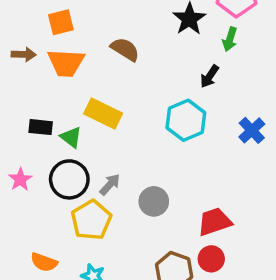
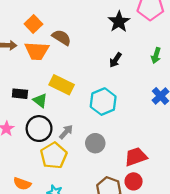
orange square: (61, 22) -> (33, 24), turned -30
green arrow: (230, 39) -> (156, 55), moved
brown semicircle: (125, 49) -> (62, 37), moved
black arrow: (210, 76) -> (116, 60), moved
cyan hexagon: (186, 120) -> (103, 102), moved

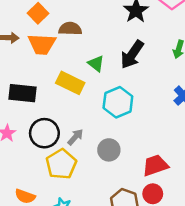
brown semicircle: (62, 37) -> (70, 29), turned -30
black arrow: (116, 60) -> (132, 54), size x1.6
black rectangle: (20, 94) -> (22, 93), size x1.5
green triangle: (40, 100) -> (96, 64), moved

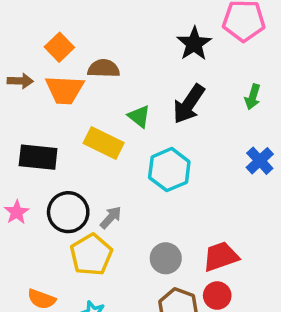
gray circle: (109, 150) -> (166, 258), moved

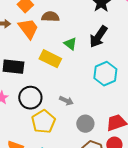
orange trapezoid: (65, 90) -> (28, 29), turned -130
cyan hexagon: (169, 170) -> (105, 74), moved
gray arrow: (111, 217) -> (66, 101), moved, turned 72

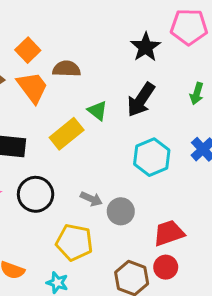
yellow rectangle: (50, 59) -> (67, 134), turned -65
yellow pentagon: (43, 122) -> (74, 242), moved, turned -30
gray circle: (85, 124) -> (121, 211), moved

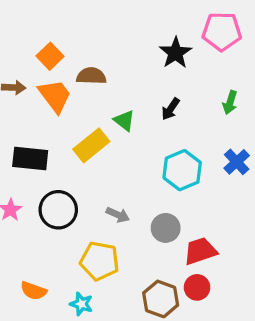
black arrow: (141, 100) -> (171, 109), size x0.6
gray circle: (121, 211) -> (166, 228), moved

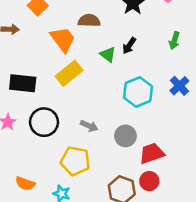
brown semicircle: (91, 76) -> (89, 21), moved
orange trapezoid: (55, 96) -> (63, 39), moved
green triangle: (124, 121) -> (108, 54), moved

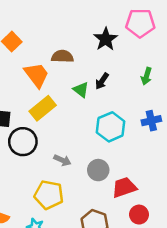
blue cross: (179, 86) -> (151, 121), turned 30
black circle: (44, 122) -> (23, 142), moved
red circle: (149, 181) -> (139, 215), moved

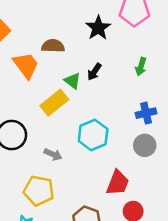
yellow rectangle: (43, 108) -> (54, 103), moved
cyan hexagon: (111, 127) -> (93, 135), moved
gray circle: (98, 170) -> (145, 145), moved
red trapezoid: (124, 187) -> (118, 183), turned 130

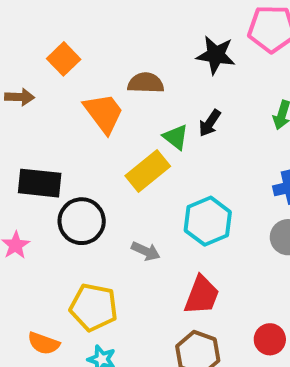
black star: (98, 28) -> (216, 55), turned -30
red trapezoid: (118, 183) -> (202, 295), moved
yellow pentagon: (39, 191) -> (94, 307), moved

